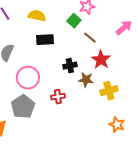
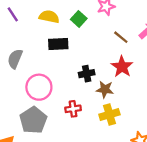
green square: (74, 21) -> (79, 19), moved
brown line: (90, 38) -> (121, 37), moved
yellow cross: (109, 91) -> (109, 114), moved

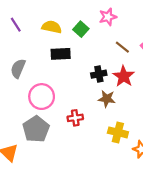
black cross: (87, 74) -> (99, 74), moved
yellow cross: (109, 114) -> (118, 132), moved, turned 30

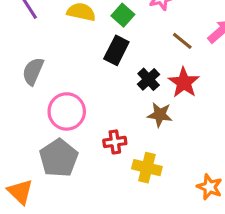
black rectangle: (61, 54) -> (116, 50), moved, turned -60
black cross: (99, 74) -> (149, 79), turned -32
yellow cross: (118, 132) -> (147, 168), moved

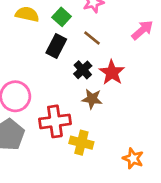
brown line: (182, 41) -> (92, 38), moved
red cross: (115, 142) -> (55, 121), size x1.6

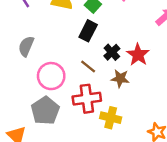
brown line: (92, 38) -> (88, 67), moved

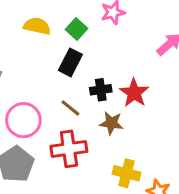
black cross: (112, 52) -> (101, 90), turned 35
yellow cross: (111, 118) -> (127, 173), moved

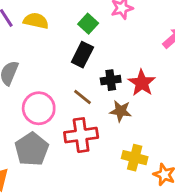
yellow semicircle: (37, 26) -> (36, 21), moved

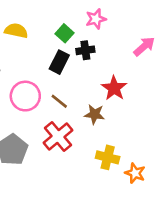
black cross: (111, 80) -> (85, 50), moved
pink circle: (39, 108) -> (25, 96), moved
red cross: (81, 135) -> (58, 137), turned -32

